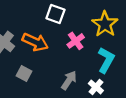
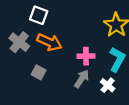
white square: (55, 14) -> (39, 15), moved
pink cross: (76, 41) -> (86, 56), moved, turned 35

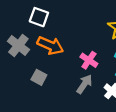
pink cross: (86, 56) -> (89, 60), turned 35

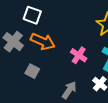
gray arrow: (84, 84) -> (69, 90), moved

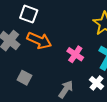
gray square: (32, 71) -> (24, 78), moved

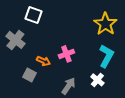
orange arrow: (39, 41) -> (43, 61), moved, size x0.6
pink cross: (75, 54) -> (66, 54), moved, turned 35

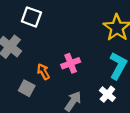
orange arrow: (43, 61) -> (43, 72), turned -144

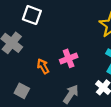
gray square: (27, 88) -> (22, 91), moved

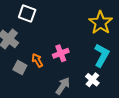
gray square: (22, 91) -> (20, 68), moved

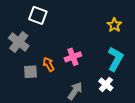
yellow star: (101, 23) -> (114, 25), size x0.6
gray square: (20, 68) -> (30, 72), turned -32

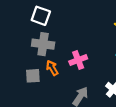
gray cross: (19, 42) -> (43, 44), moved, turned -30

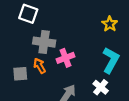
gray cross: (43, 44) -> (44, 42), moved

